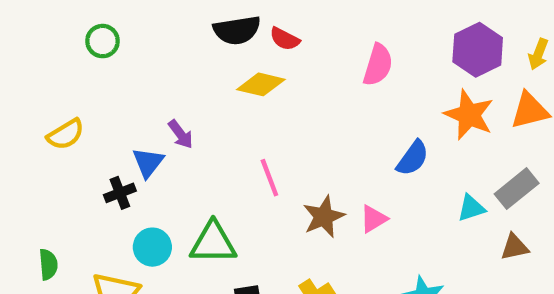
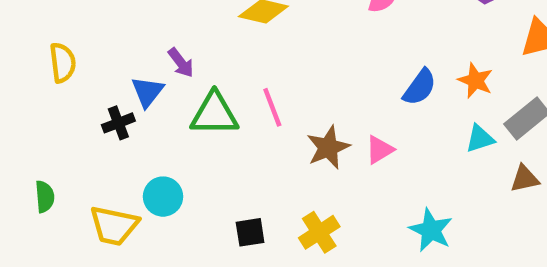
orange star: (469, 115) -> (475, 81), moved, size x0.7
yellow semicircle: (66, 134) -> (63, 63), turned -66
green triangle: (213, 243) -> (214, 114), moved
cyan circle: (152, 247) -> (163, 197), moved

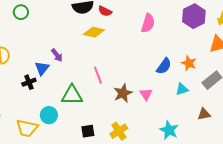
green triangle: (214, 114) -> (72, 95), moved
cyan triangle: (480, 139) -> (182, 89), moved
pink triangle: (379, 150) -> (146, 94), turned -32
brown triangle: (525, 179) -> (204, 114), moved

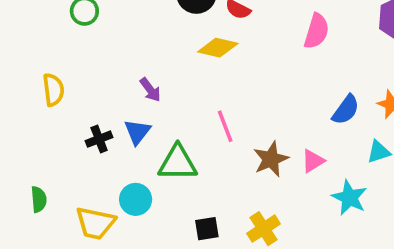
blue triangle: (42, 68) -> (137, 132), moved
pink triangle: (146, 94) -> (313, 161), turned 32
cyan star: (169, 130) -> (349, 198), moved

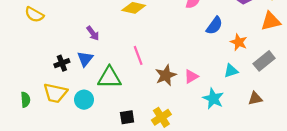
yellow semicircle: (53, 90) -> (34, 15), moved, turned 126
blue semicircle: (346, 110) -> (214, 26), moved
yellow trapezoid: (95, 223) -> (55, 93), moved

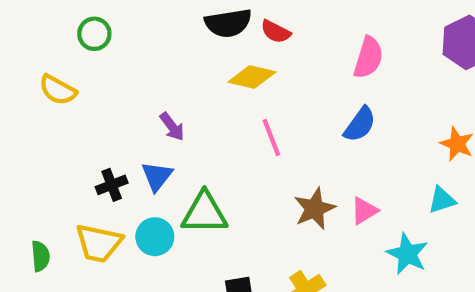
blue semicircle: (214, 26) -> (360, 124), moved
pink line: (138, 55) -> (271, 137), moved
cyan circle: (84, 100) -> (155, 237), moved

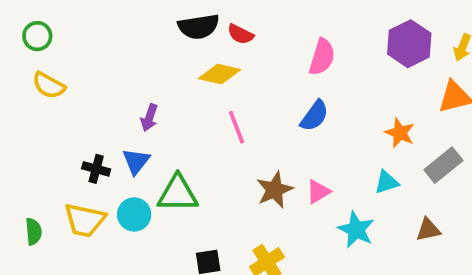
green circle: (94, 34) -> (37, 36), moved
purple arrow: (172, 127) -> (149, 118), turned 56
black cross: (112, 185) -> (96, 169), turned 36

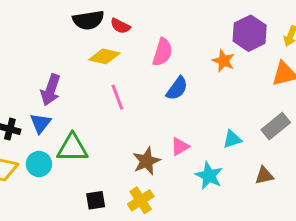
pink semicircle: (322, 57) -> (162, 52), moved
purple arrow: (149, 118) -> (51, 90), size x1.5
orange star: (400, 133) -> (223, 61), moved
brown star: (275, 190) -> (146, 161), moved

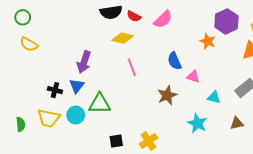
pink semicircle: (162, 52) -> (163, 19), moved, turned 30
blue semicircle: (177, 88) -> (174, 61), turned 120
cyan triangle: (232, 139) -> (214, 97), turned 32
pink triangle: (180, 147) -> (193, 77), moved, turned 48
brown star: (146, 161) -> (167, 95), moved

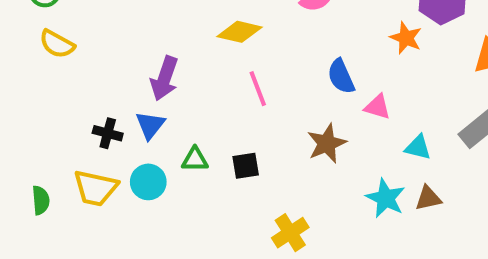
green triangle: (100, 104) -> (195, 160), size x0.6
brown triangle: (237, 123) -> (428, 198), moved
black square: (116, 141) -> (246, 166), moved

